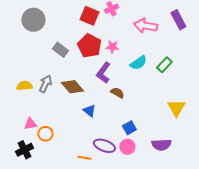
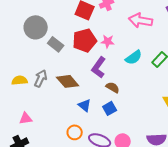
gray circle: (33, 20) -> (36, 27), moved
red pentagon: (89, 46) -> (85, 40), turned 30
blue square: (129, 128) -> (110, 108), moved
orange circle: (45, 134) -> (75, 132), moved

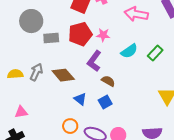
gray rectangle: (56, 44) -> (51, 38), turned -42

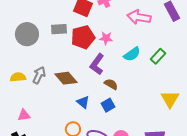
gray circle: (31, 21) -> (27, 34), moved
gray rectangle: (51, 38) -> (59, 29), moved

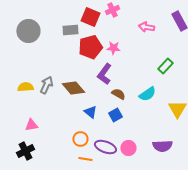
pink arrow: (139, 17) -> (146, 27), size x0.7
gray rectangle: (59, 29) -> (70, 30), moved
gray circle: (27, 34) -> (28, 31), moved
cyan semicircle: (132, 54) -> (147, 94), moved

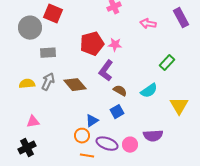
red square: (90, 17) -> (53, 14), moved
gray rectangle: (70, 30) -> (48, 53), moved
blue triangle: (90, 112) -> (92, 121), moved, turned 48
purple semicircle: (162, 146) -> (153, 136), moved

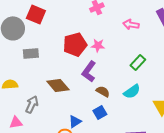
green rectangle: (167, 63) -> (138, 62), moved
gray arrow: (48, 82) -> (32, 104), moved

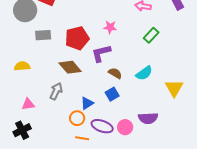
red pentagon: (75, 44) -> (77, 38), moved
green rectangle: (138, 62) -> (151, 35), moved
purple L-shape: (89, 71) -> (101, 53), turned 40
gray arrow: (32, 104) -> (56, 91), moved

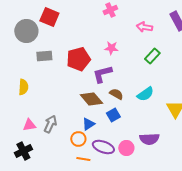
yellow semicircle: (22, 66) -> (23, 87), turned 98
brown diamond: (70, 67) -> (91, 99), moved
gray arrow: (56, 91) -> (50, 124), moved

